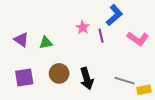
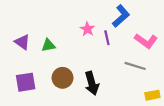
gray line: (125, 81) -> (135, 66), moved

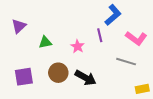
pink star: (87, 29) -> (78, 46), moved
purple triangle: (22, 42) -> (19, 26), moved, turned 42
black arrow: (92, 83) -> (86, 78), turned -45

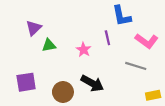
blue L-shape: (113, 15) -> (122, 16), turned 120
purple triangle: (19, 26) -> (34, 28), moved
brown circle: (58, 73) -> (63, 92), moved

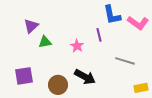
pink L-shape: (147, 41) -> (138, 23), moved

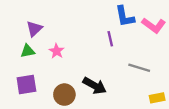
green triangle: (45, 42) -> (28, 51), moved
pink star: (77, 46) -> (57, 51), moved

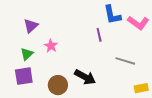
green triangle: (28, 51) -> (27, 54), moved, turned -32

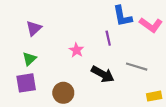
pink star: (51, 46) -> (76, 50), moved
black arrow: (85, 77) -> (103, 74), moved

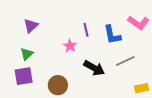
blue L-shape: (122, 16) -> (112, 35), moved
purple line: (108, 38) -> (86, 30), moved
gray line: (137, 67) -> (125, 61), turned -42

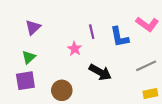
gray line: (125, 61) -> (146, 66), moved

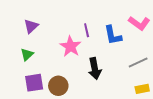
pink star: (75, 49) -> (70, 46), size x1.5
black arrow: (100, 72) -> (95, 69), turned 50
purple square: (25, 81) -> (34, 83), moved

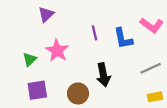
purple triangle: (31, 26) -> (46, 14), moved
pink star: (70, 46) -> (57, 51), moved
brown circle: (58, 86) -> (78, 93), moved

